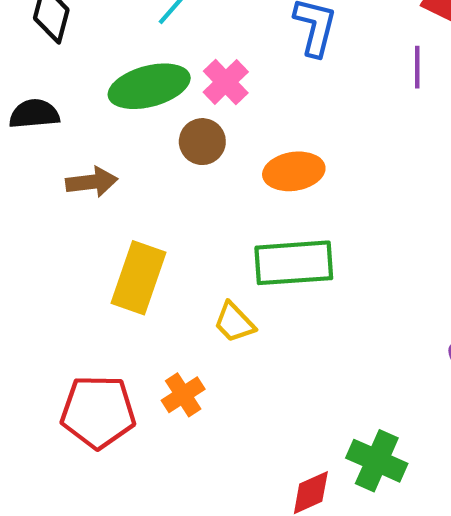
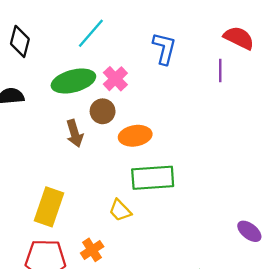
orange ellipse: (294, 171) -> (135, 136), moved
brown arrow: (92, 182) -> (75, 133), moved, turned 80
yellow rectangle: (138, 278) -> (49, 207), moved

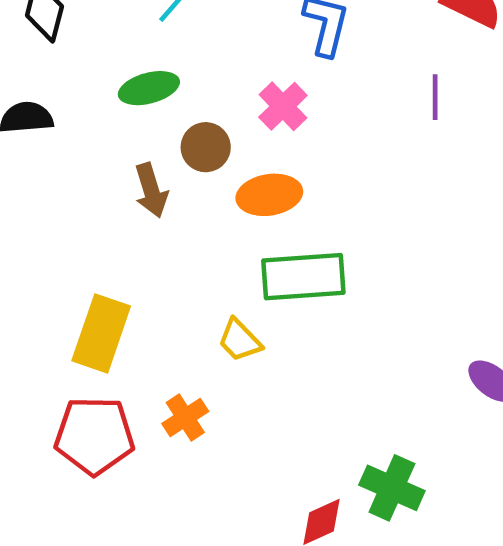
purple line: (220, 71) -> (435, 97), moved
pink cross: (115, 79) -> (283, 106), moved
green ellipse: (73, 81) -> (149, 88), size x0.7

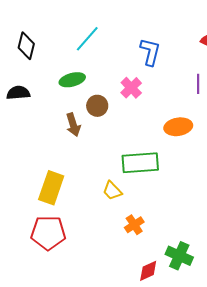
orange ellipse: (269, 195) -> (178, 127), moved
orange cross: (185, 417) -> (134, 225), moved

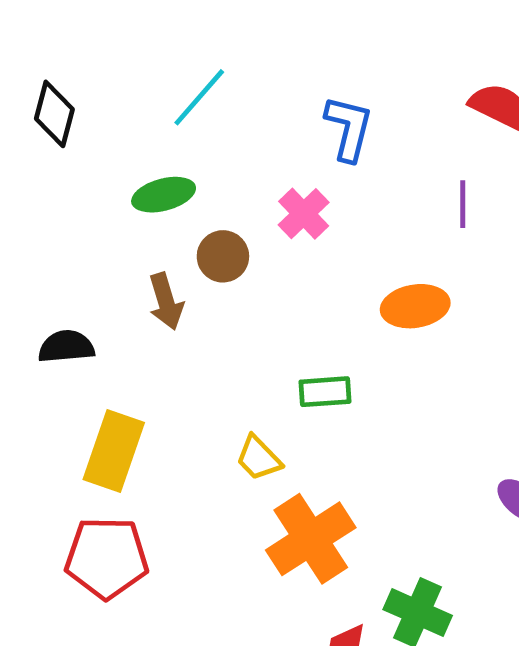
black semicircle: (18, 93) -> (66, 347), moved
green rectangle: (140, 163) -> (325, 392), size x0.6
orange cross: (134, 225) -> (311, 539), size x1.8

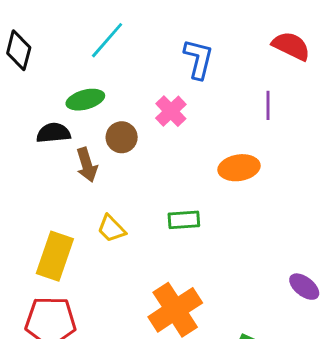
black semicircle: (66, 347) -> (53, 133), moved
yellow trapezoid: (259, 458) -> (111, 229), moved

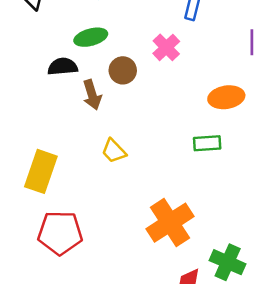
green rectangle: (184, 220) -> (207, 143), moved
yellow rectangle: (55, 256) -> (41, 171), moved

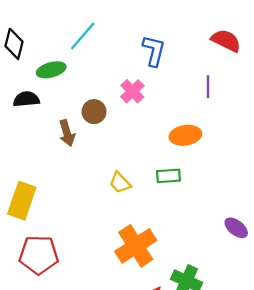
green ellipse: (91, 37) -> (51, 70), moved
black semicircle: (63, 67) -> (26, 99), moved
yellow trapezoid: (114, 151) -> (120, 183), moved

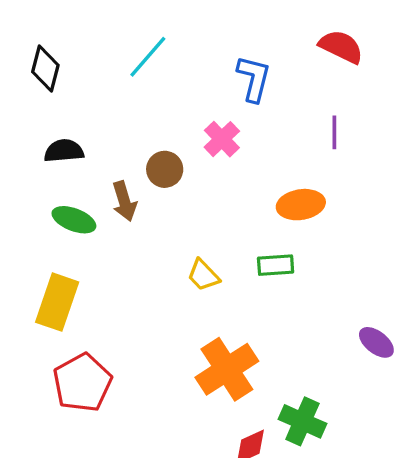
red semicircle: (226, 41) -> (341, 47), moved
green ellipse: (51, 70) -> (74, 220), moved, turned 36
red pentagon: (39, 255) -> (82, 383), turned -30

